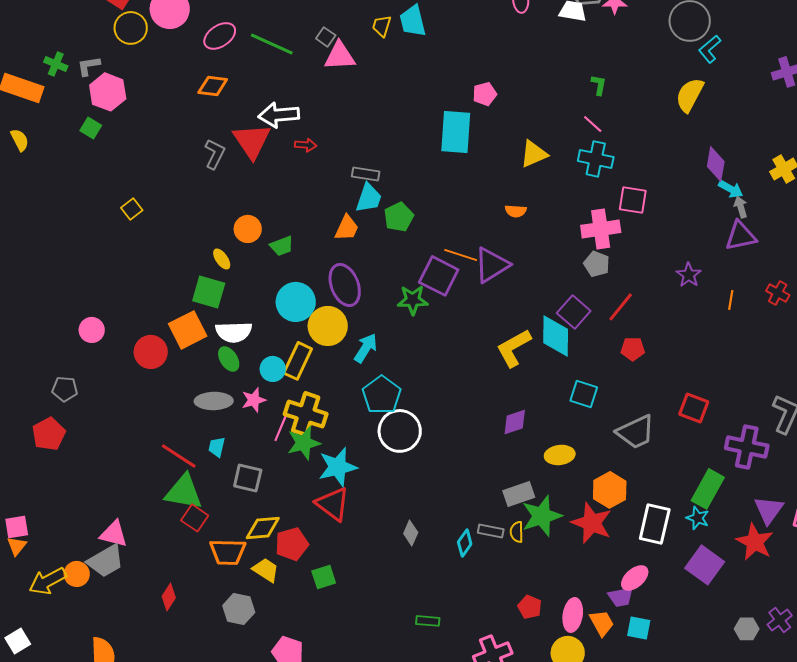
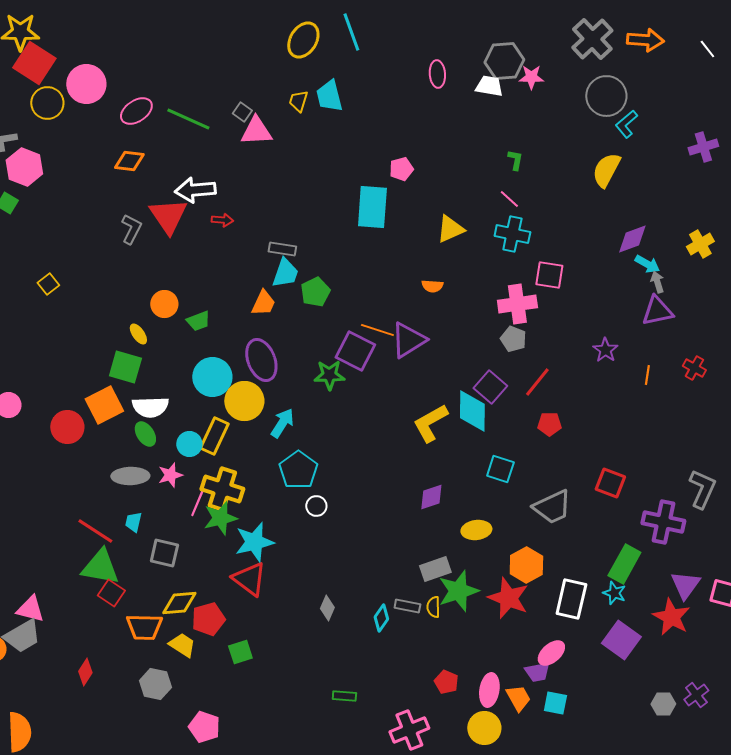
purple diamond: (716, 164) -> (632, 239), turned 60
white circle: (400, 431) -> (316, 506), size x0.5

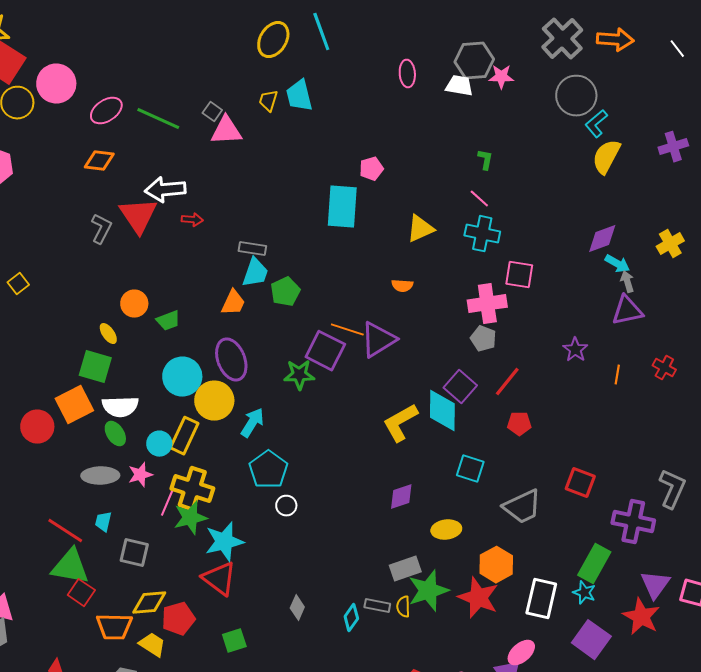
yellow semicircle: (606, 170) -> (606, 157), moved
green square: (240, 652) -> (234, 641), moved

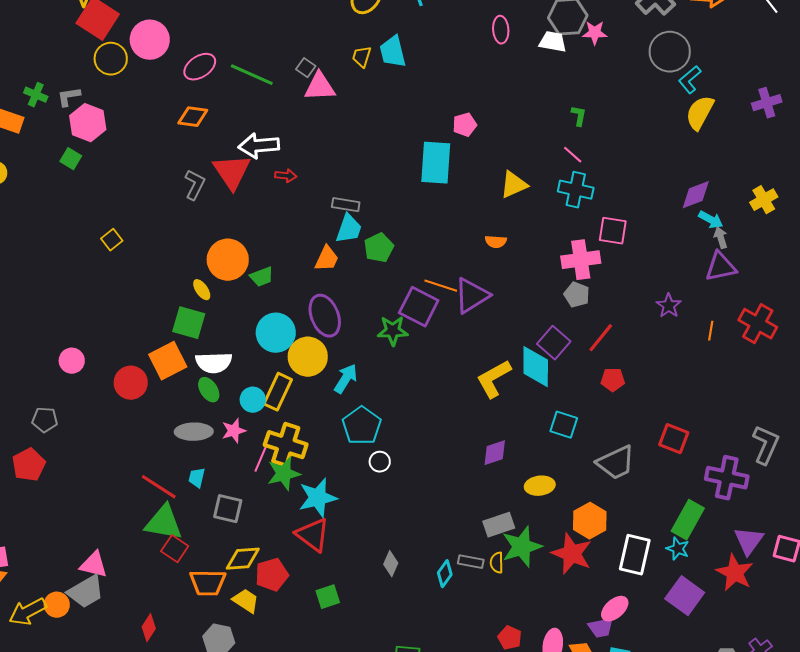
orange circle: (134, 304) -> (228, 260), size x1.5
red cross: (664, 368) -> (758, 324), size x1.6

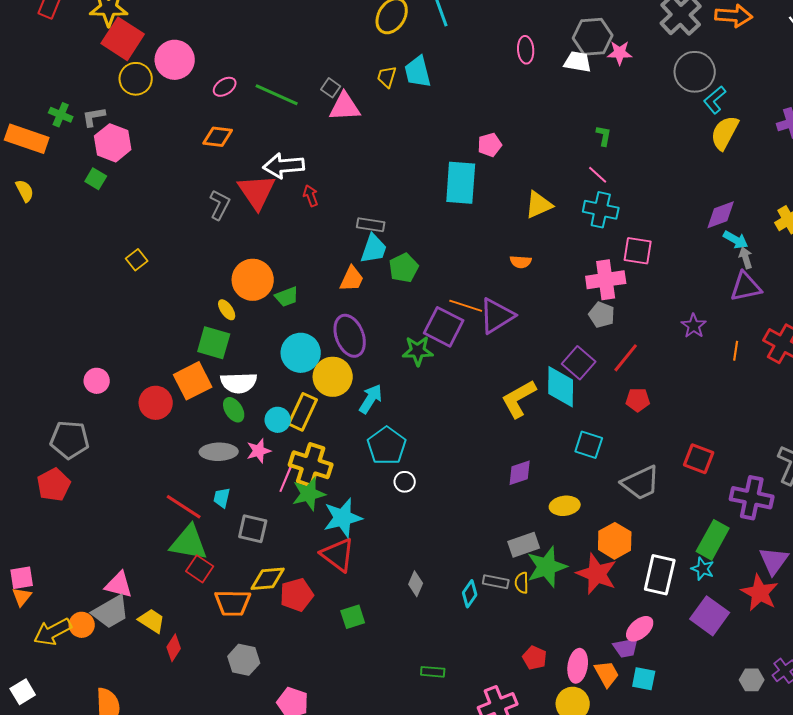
pink ellipse: (200, 67) -> (225, 87), size x0.7
red arrow: (286, 176) -> (311, 196), turned -115
gray pentagon: (45, 420) -> (70, 440), size x1.5
yellow trapezoid: (246, 601) -> (152, 621), moved

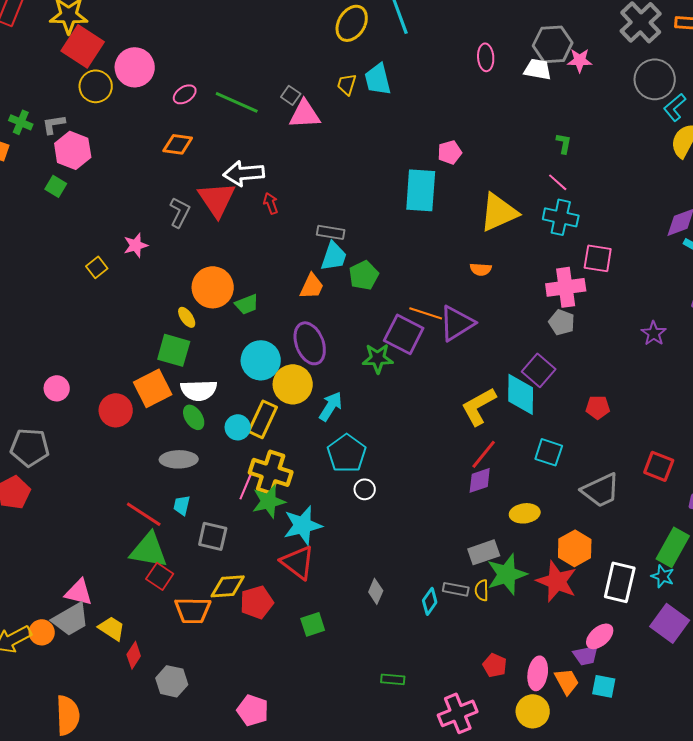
yellow triangle: (539, 205) -> (499, 212), size x1.4
red line: (626, 358) -> (484, 454), moved
pink star: (259, 451) -> (136, 245), moved
gray hexagon: (244, 660) -> (172, 681), moved

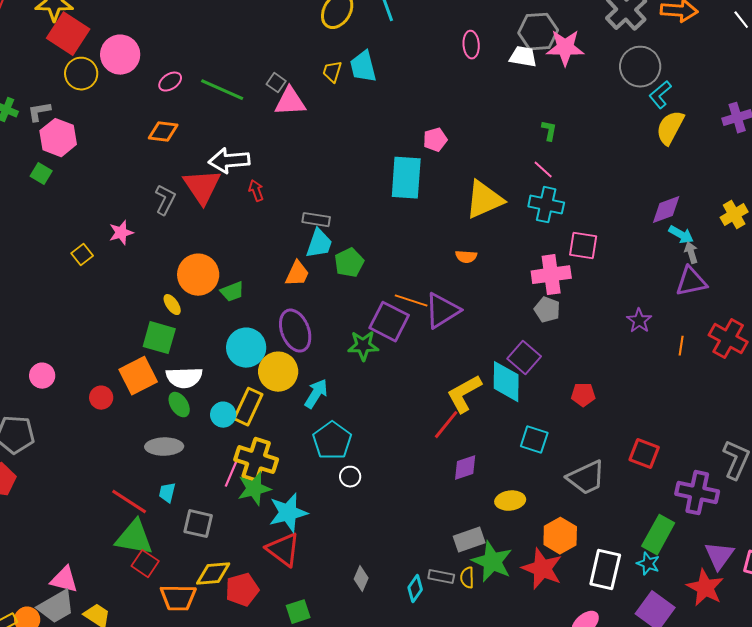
pink star: (580, 60) -> (565, 48), size x1.5
red circle: (116, 410) -> (101, 398), size x0.7
red line: (484, 454) -> (446, 425), moved
green star: (507, 574) -> (492, 562), turned -30

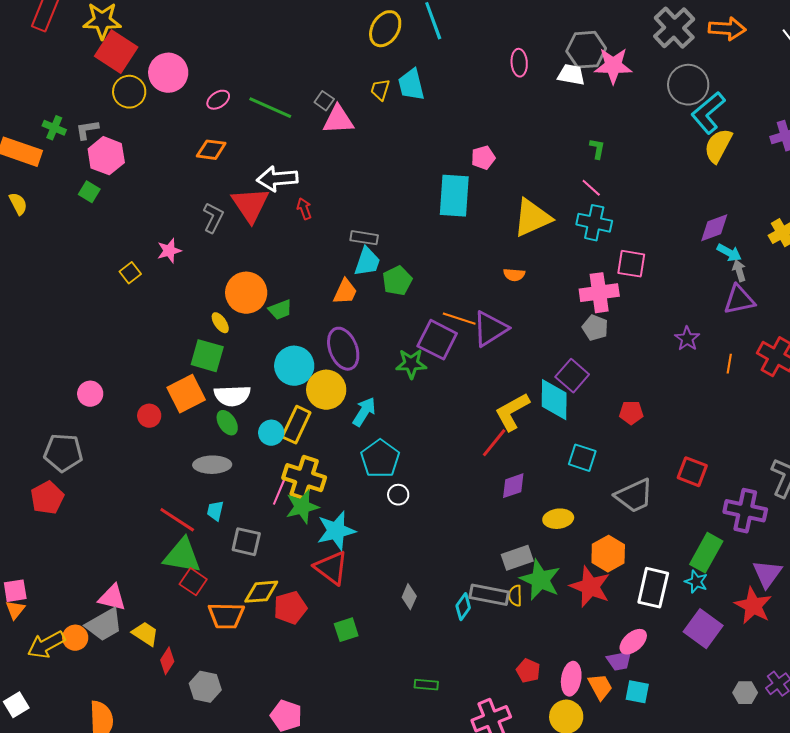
cyan L-shape: (660, 95) -> (708, 113), size x1.5
gray rectangle: (441, 577) -> (489, 595), size x1.5

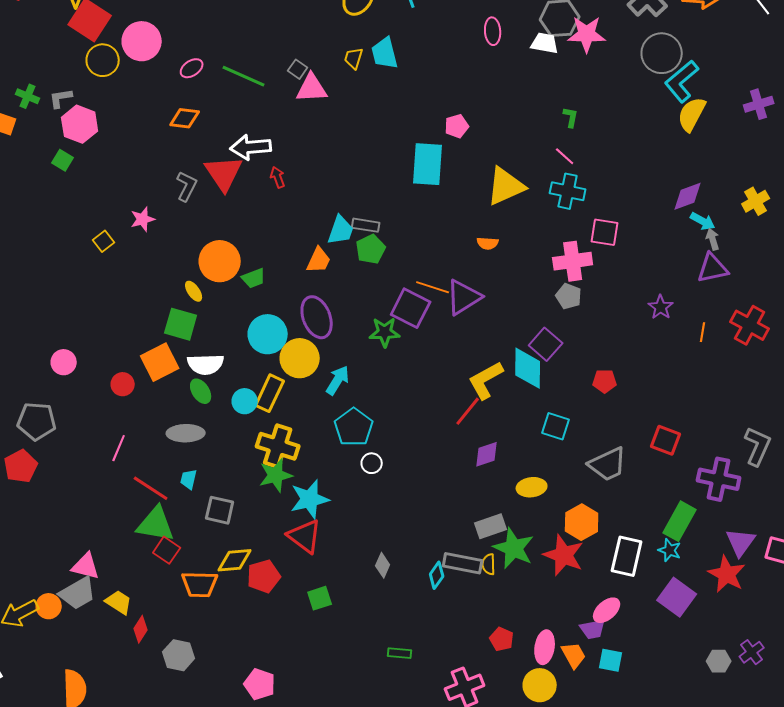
gray rectangle: (364, 238) -> (366, 225), moved
pink line: (279, 492) -> (119, 448), moved

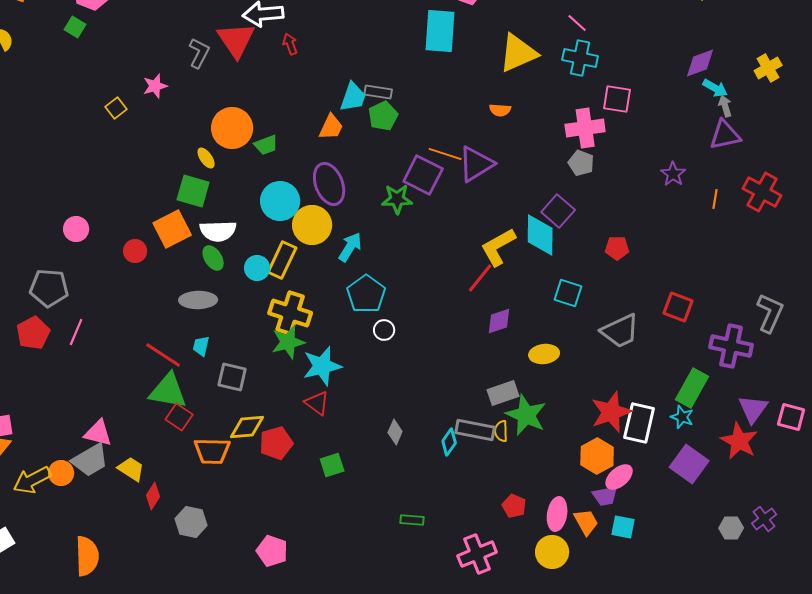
pink line: (119, 448) -> (76, 332), moved
orange hexagon: (582, 522) -> (597, 456), moved
red triangle: (305, 536) -> (317, 403), size x0.7
red star: (564, 555) -> (611, 412), moved, turned 30

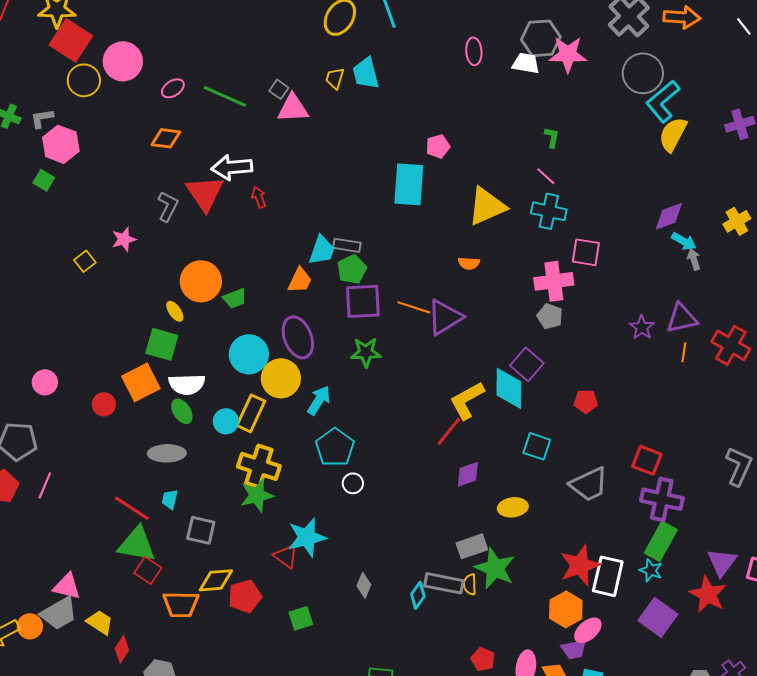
purple triangle: (725, 135) -> (682, 318), moved
purple square: (423, 175) -> (363, 301), moved, turned -30
purple cross: (731, 346) -> (662, 499), moved
cyan star: (322, 366) -> (307, 537), moved

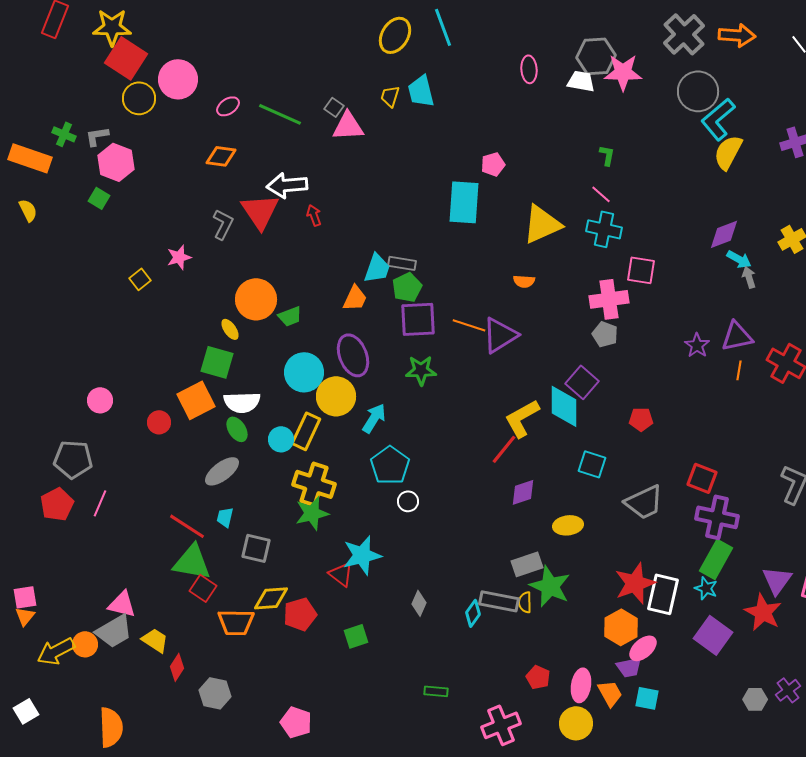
gray ellipse: (167, 453) -> (222, 471), turned -36

